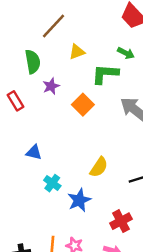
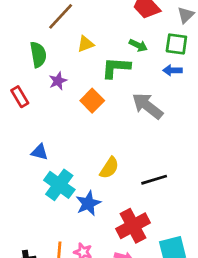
cyan cross: (52, 183) -> (59, 185), size x1.6
red cross: (121, 221) -> (133, 226), size x1.4

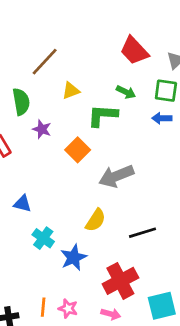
purple star: (58, 81) -> (42, 129), turned -30
gray arrow: (147, 106) -> (116, 176), moved, turned -60
cyan cross: (59, 185) -> (43, 238), size x0.7

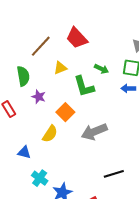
red trapezoid: (134, 51) -> (77, 38), moved
green L-shape: (102, 115) -> (84, 86), turned -110
yellow semicircle: (96, 220) -> (50, 134), moved

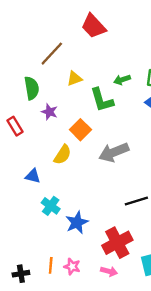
red trapezoid: (77, 38) -> (94, 26), moved
green arrow: (101, 69) -> (122, 80), turned 136

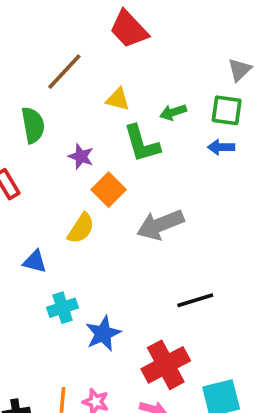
yellow triangle: (74, 79) -> (118, 99), moved, turned 35
purple star: (49, 112) -> (81, 156), moved
cyan cross: (51, 206) -> (62, 308), turned 36

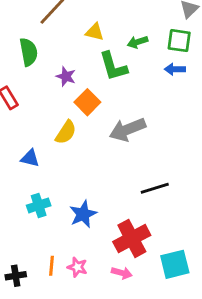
cyan cross: (62, 308) -> (39, 205), moved

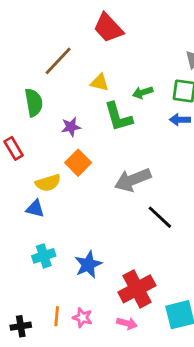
purple star: (66, 76) -> (71, 127), turned -30
orange square: (87, 102) -> (78, 163), moved
yellow semicircle: (66, 132) -> (48, 183), moved, turned 40
black line: (155, 188) -> (160, 217), moved, turned 60

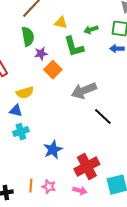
green semicircle: (34, 102) -> (28, 37), moved
orange square: (78, 163) -> (53, 70), moved
cyan cross: (44, 256) -> (21, 132), moved

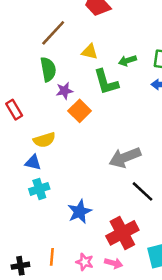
gray arrow: (84, 91) -> (125, 157), moved
black line: (103, 117) -> (143, 191), moved
pink star: (49, 187) -> (85, 262), moved

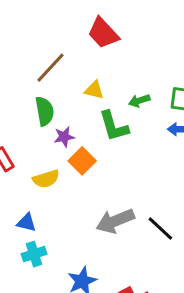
yellow semicircle: (44, 140) -> (46, 179), moved
gray arrow: (125, 157) -> (115, 221), moved
black line: (143, 191) -> (160, 228), moved

